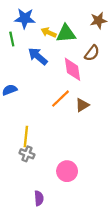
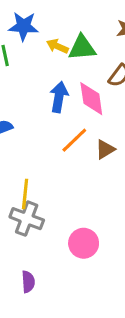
blue arrow: (38, 56) -> (59, 97), moved, turned 60
gray cross: (27, 154) -> (27, 219), size x1.5
purple semicircle: (39, 198) -> (28, 282), moved

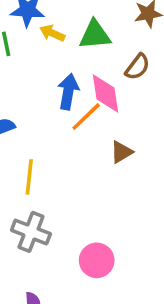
yellow arrow: (57, 46) -> (52, 33), moved
orange line: (74, 140) -> (86, 117), moved
yellow line: (25, 194) -> (29, 177), moved

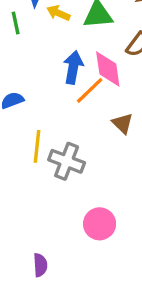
brown triangle: (122, 152) -> (123, 123), turned -45
gray cross: (31, 232) -> (67, 161), moved

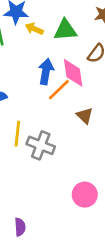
pink circle: (100, 224) -> (85, 195), moved

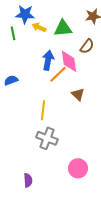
yellow line: (17, 134) -> (43, 110), moved
gray cross: (41, 145) -> (47, 138), moved
pink circle: (85, 195) -> (78, 168), moved

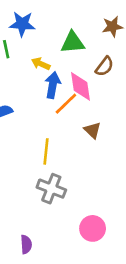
yellow arrow: (39, 27) -> (41, 64), moved

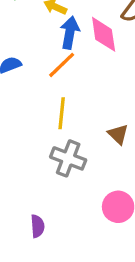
orange line: (66, 104) -> (62, 65), moved
brown triangle: (93, 130) -> (118, 134), moved

